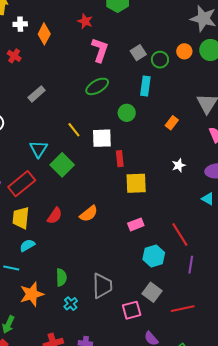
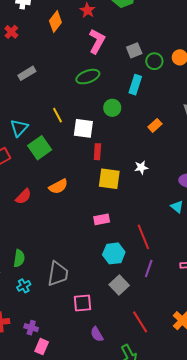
orange diamond: (44, 34) -> (55, 22), moved
white star: (179, 165) -> (141, 167), moved
orange semicircle: (89, 214) -> (58, 186), moved
gray square: (152, 292) -> (119, 285), moved
red line: (183, 309) -> (140, 322), moved, turned 60

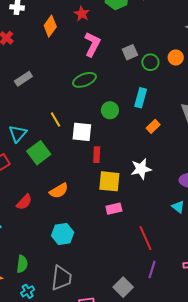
cyan rectangle: (135, 85) -> (141, 98), moved
white star: (141, 167) -> (141, 169), size x1.5
pink rectangle: (102, 219) -> (114, 209), moved
cyan hexagon: (114, 253) -> (63, 234), moved

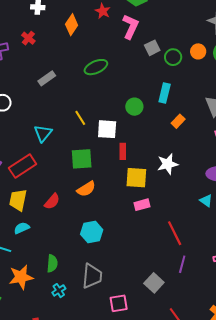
pink L-shape: (92, 44) -> (131, 27), moved
green ellipse: (84, 80) -> (96, 67), moved
green square: (39, 153) -> (82, 159), moved, turned 35

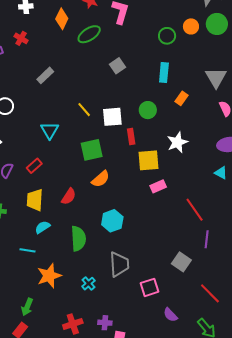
gray square: (152, 48) -> (118, 66), moved
green ellipse: (96, 67) -> (89, 34), moved
green circle: (134, 107) -> (148, 110), moved
red rectangle: (23, 166) -> (34, 166), size x0.6
green semicircle: (52, 263) -> (78, 238), moved, size x1.4

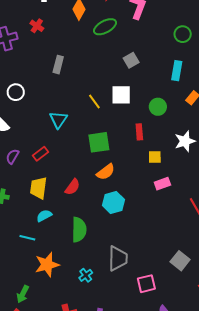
gray rectangle: (45, 75) -> (58, 65), turned -36
white square: (112, 117) -> (121, 95), moved
yellow square: (149, 160) -> (155, 157), size x0.6
cyan hexagon: (112, 221) -> (113, 203), moved

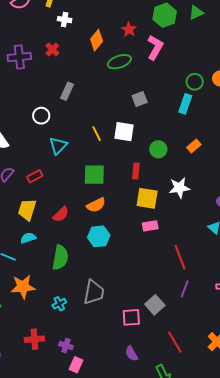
cyan rectangle: (177, 71) -> (185, 104), moved
white circle: (16, 92) -> (41, 116), moved
yellow square: (155, 157) -> (147, 198), size x1.6
pink square: (146, 284) -> (131, 317), moved

